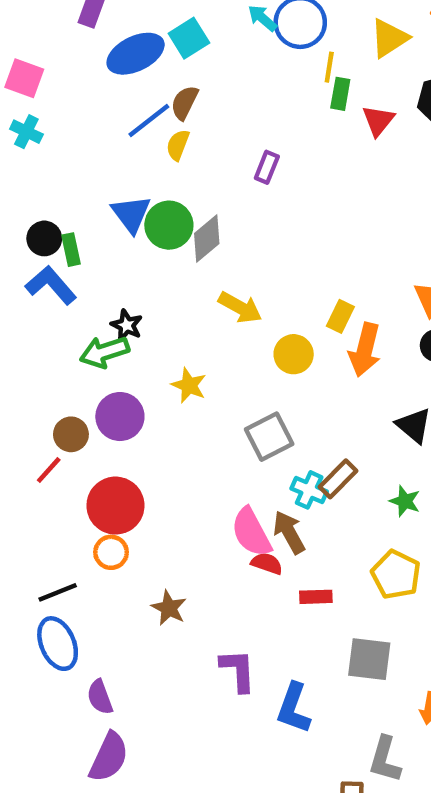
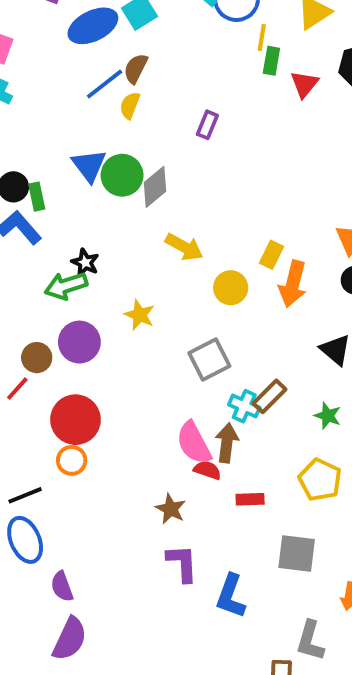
brown arrow: (289, 532) -> (227, 443), turned 36
brown star: (169, 608) -> (171, 509), moved

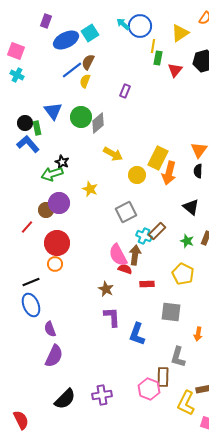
blue triangle: (89, 166) -> (53, 111), moved
yellow rectangle: (271, 255) -> (158, 158), size x1.6
brown circle: (37, 358) -> (46, 210), moved

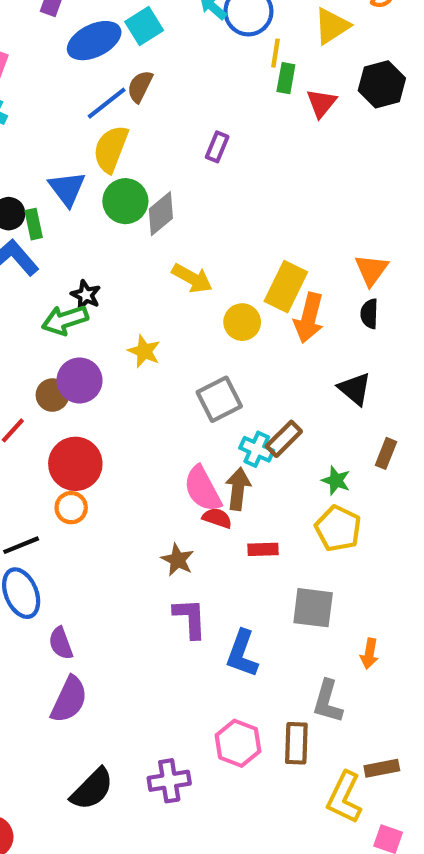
yellow semicircle: (85, 81) -> (111, 149), moved, size x1.6
green star: (187, 241) -> (336, 481), moved
pink hexagon: (149, 389) -> (238, 743), moved

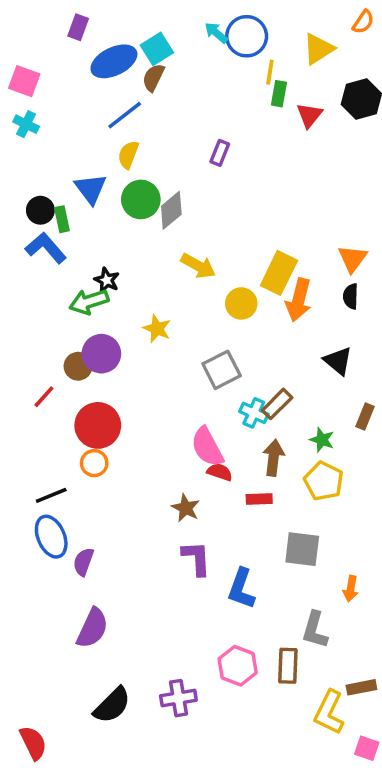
brown semicircle: (140, 86) -> (153, 78), moved
yellow semicircle: (111, 149) -> (128, 155), size x0.7
brown arrow: (238, 489) -> (274, 458), moved
purple semicircle: (61, 643) -> (83, 562), moved, turned 40

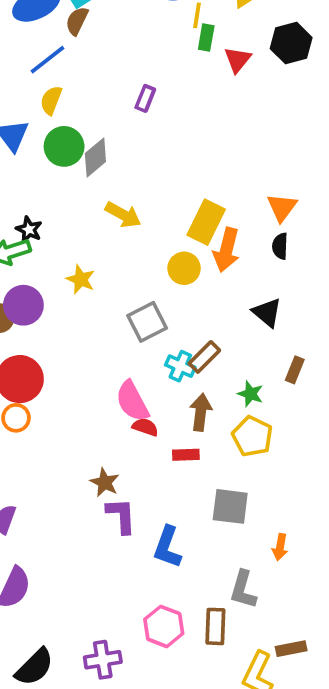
yellow circle: (241, 303) -> (184, 268), moved
brown star: (186, 508) -> (105, 482), moved

